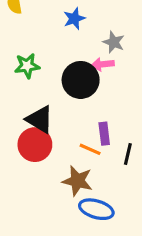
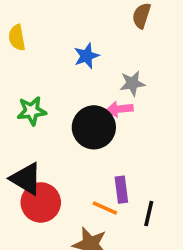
gray star: (114, 42) -> (132, 83), turned -30
black triangle: (40, 119) -> (26, 179), moved

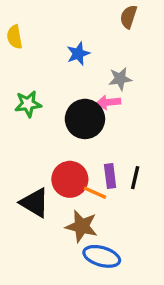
black triangle: (26, 179) -> (35, 203), moved
red circle: (41, 202) -> (70, 179), moved
black line: (149, 213) -> (135, 178), moved

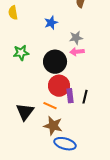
pink arrow: (108, 102) -> (77, 52), moved
red circle: (70, 179) -> (59, 86), moved
orange line: (95, 193) -> (50, 106), moved
black triangle: (35, 203) -> (25, 112), turned 36

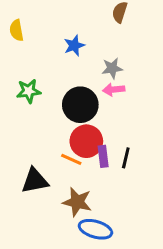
orange line: (50, 106) -> (71, 159), moved
black triangle: (25, 112) -> (35, 181), turned 42

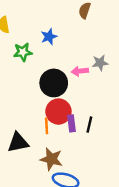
gray star: (112, 68) -> (100, 63), moved
green star: (29, 91) -> (23, 52), moved
orange line: (71, 159) -> (47, 126), turned 63

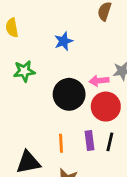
green star: (23, 52) -> (24, 71), moved
red circle: (58, 112) -> (106, 107), moved

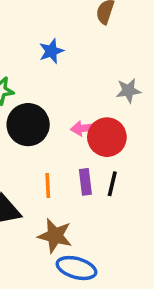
pink arrow: (99, 81) -> (84, 128), moved
black circle: (69, 94) -> (28, 125), moved

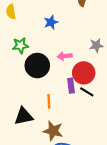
pink arrow: (84, 128) -> (65, 56), moved
purple rectangle: (85, 182) -> (71, 86), moved
black line: (112, 184) -> (87, 92), moved, turned -72

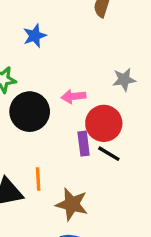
blue star: (51, 22) -> (35, 36), moved
orange line: (49, 101) -> (38, 179), moved
brown star: (53, 131) -> (72, 204), moved

